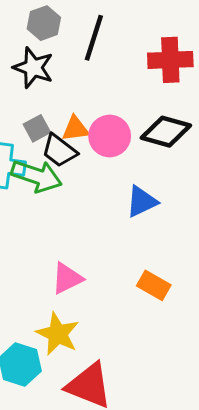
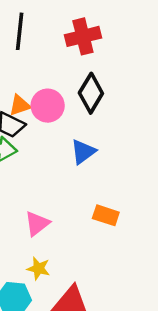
black diamond: (166, 132) -> (91, 93), turned -63
yellow star: (58, 334) -> (38, 268), size x0.7

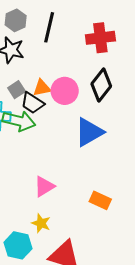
blue triangle: (83, 152) -> (89, 132), size x1.4
orange rectangle: (106, 215) -> (100, 200), moved

